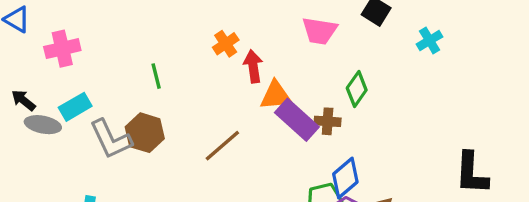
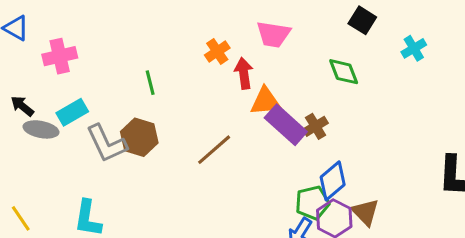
pink trapezoid: (320, 31) -> (273, 34), moved
green diamond: (357, 89) -> (344, 72), moved, turned -56
brown cross: (328, 121) -> (315, 126), turned -35

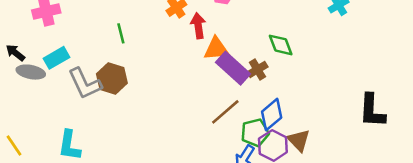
green diamond: (344, 72) -> (281, 45), moved
brown line: (214, 150) -> (225, 112), moved

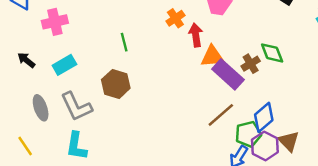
brown cross: (257, 69) -> (251, 64), moved
gray ellipse: (31, 72) -> (41, 108), moved, turned 60
gray L-shape: (85, 84) -> (76, 107), moved

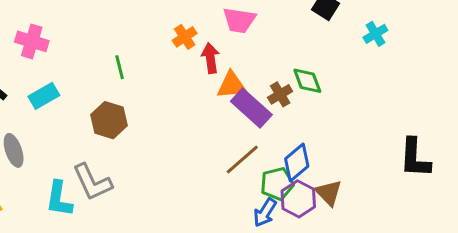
pink cross: (55, 22) -> (32, 41), turned 30
gray L-shape: (76, 107) -> (92, 182), moved

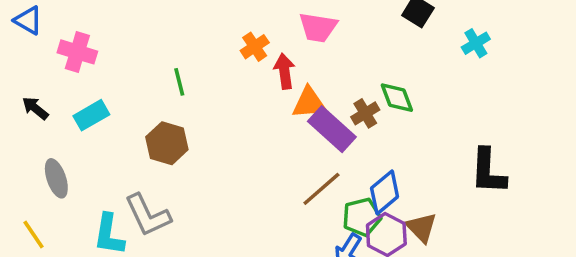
black L-shape: (415, 158) -> (488, 171), moved

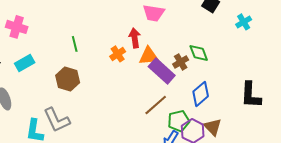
orange cross: (255, 47) -> (118, 54), moved
blue diamond: (385, 192) -> (201, 94), moved

